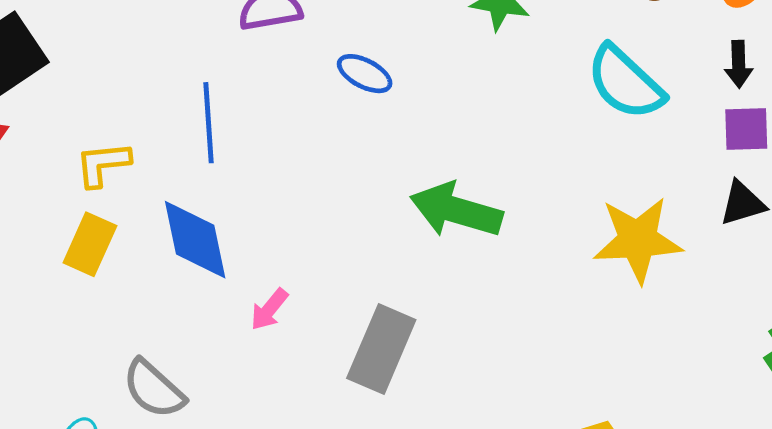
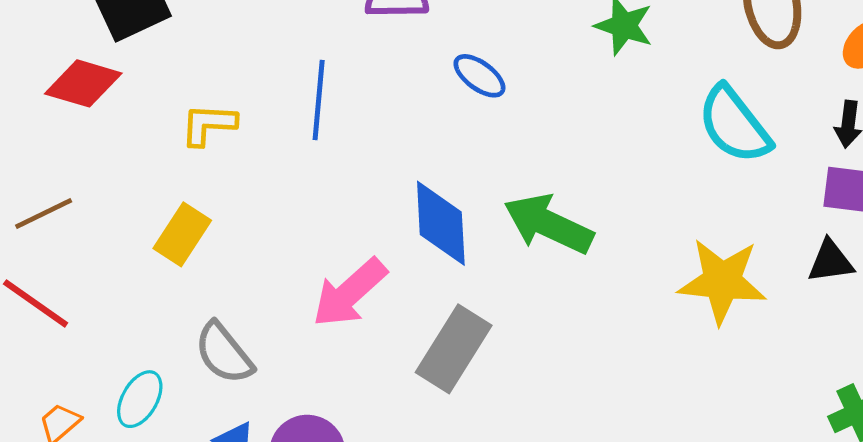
blue diamond: (195, 240) -> (441, 223), moved
yellow rectangle: (90, 244) -> (182, 234), moved
pink arrow: (269, 309) -> (350, 293), size x1.8

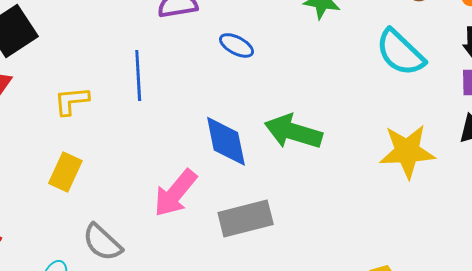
gray rectangle: (454, 349) -> (246, 219), turned 52

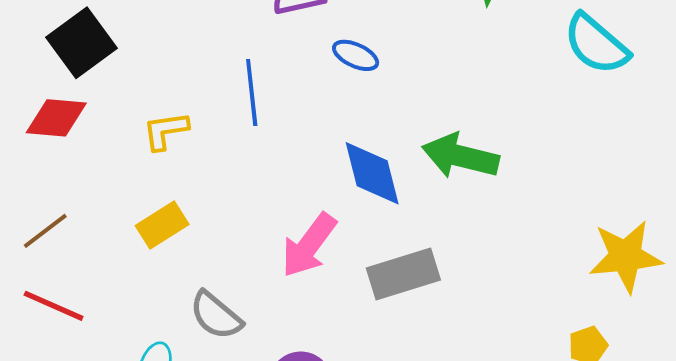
blue ellipse: (237, 45) -> (356, 55), moved
yellow star: (407, 151) -> (626, 256), moved
yellow rectangle: (65, 172) -> (162, 225), turned 36

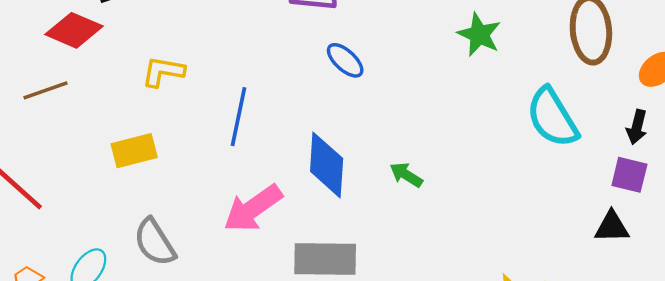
blue line: (252, 92) -> (238, 117), moved
green arrow: (460, 156) -> (406, 175), size x0.5
brown line: (45, 231) -> (46, 90), moved

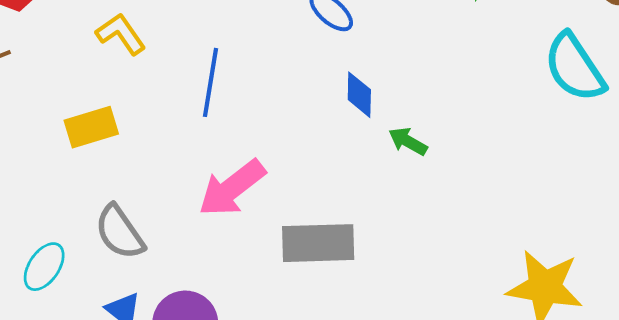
yellow L-shape: (163, 72) -> (121, 34), turned 48
blue diamond: (327, 165) -> (359, 95), moved, size x0.6

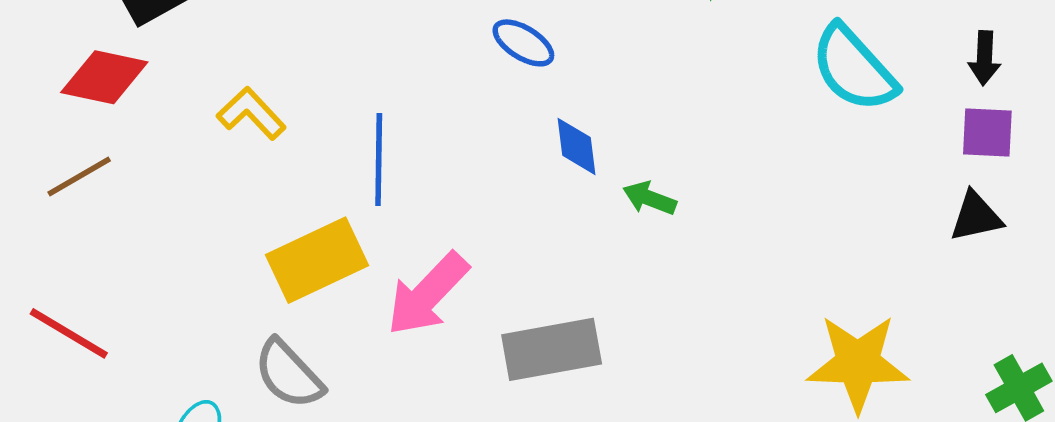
yellow rectangle: (91, 127) -> (317, 260), moved, size x1.4

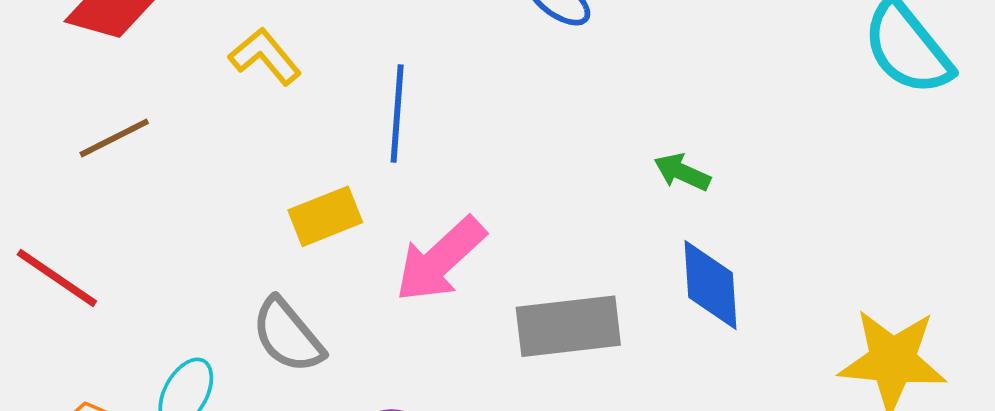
blue diamond: (577, 146) -> (710, 285), moved, size x1.4
brown line: (79, 176) -> (114, 138), moved
yellow rectangle: (317, 260) -> (325, 216), size x0.7

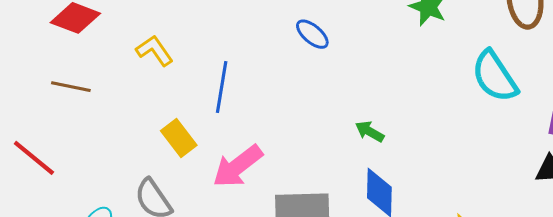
brown line: (114, 138) -> (71, 87), turned 33
yellow rectangle: (325, 216) -> (179, 138), turned 69

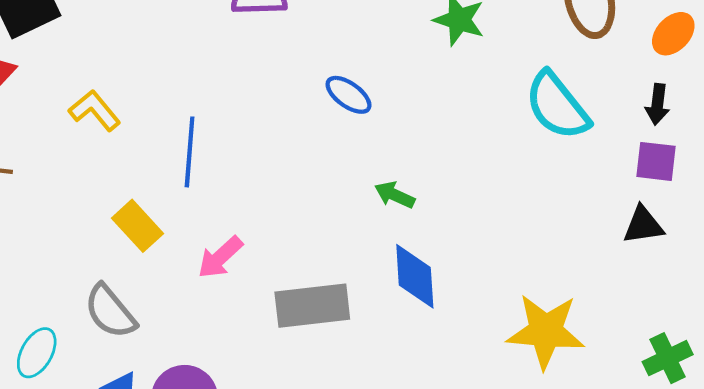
blue ellipse: (312, 34) -> (348, 95), moved
pink arrow: (238, 166) -> (220, 257), size x0.7

